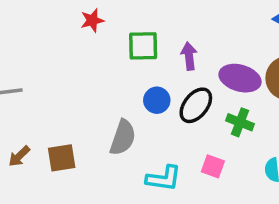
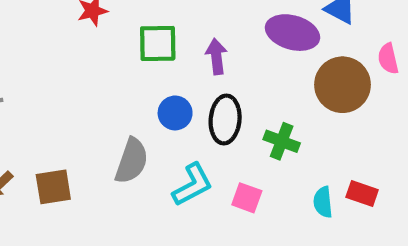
purple ellipse: (240, 78) -> (292, 33), moved
black ellipse: (196, 105) -> (225, 119), turned -33
cyan L-shape: (164, 178) -> (192, 185), moved, turned -36

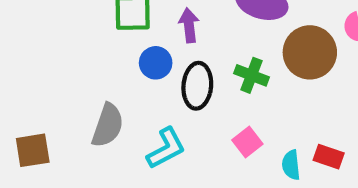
blue circle: (175, 113) -> (156, 63), moved
green cross: (282, 141) -> (251, 75), moved
pink square: (247, 198) -> (247, 142), moved, turned 32

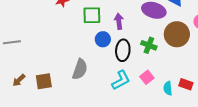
cyan L-shape: (166, 148) -> (121, 80), moved

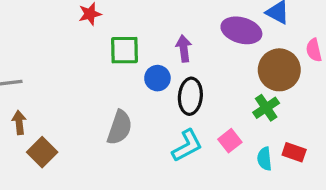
green square: (92, 15) -> (125, 50), moved
green cross: (149, 45) -> (266, 108), moved, turned 35
brown arrow: (19, 80) -> (19, 123), moved, turned 128
brown square: (44, 81) -> (42, 152), moved, turned -36

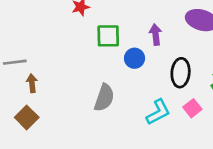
black ellipse: (190, 96) -> (181, 73), moved
brown arrow: (19, 123) -> (32, 83), moved
brown square: (42, 152) -> (27, 117), moved

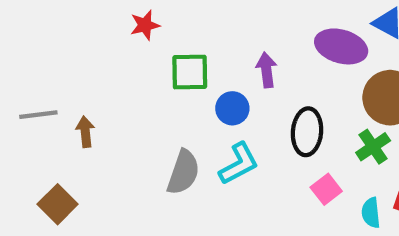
brown arrow: (32, 83) -> (85, 132), moved
cyan L-shape: (158, 112) -> (239, 164), moved

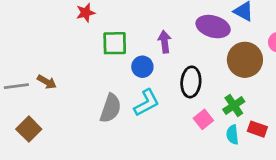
gray line: (38, 115) -> (16, 86), moved
brown arrow: (85, 132) -> (47, 82), turned 126
green cross: (373, 147) -> (234, 106), moved

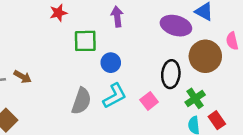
purple arrow: (165, 42) -> (117, 17), moved
black ellipse: (191, 82) -> (171, 74), moved
pink square: (203, 119) -> (149, 101), moved
red rectangle: (257, 129) -> (217, 120), turned 36

